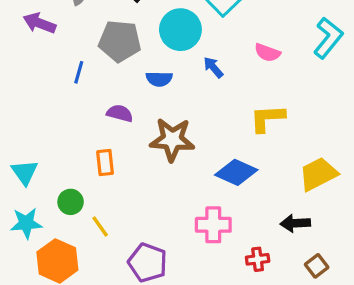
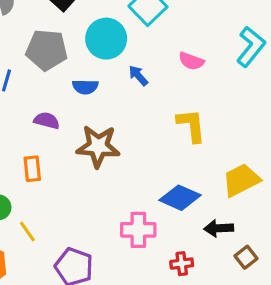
yellow L-shape: (267, 118) -> (191, 125), turned 87
blue diamond: (236, 172) -> (180, 198), moved
brown square: (317, 266) -> (246, 257), moved

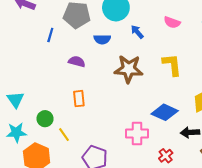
brown star: (98, 146) -> (129, 69), moved
orange rectangle: (32, 169) -> (79, 99), moved
red cross: (182, 264) -> (166, 156), turned -32

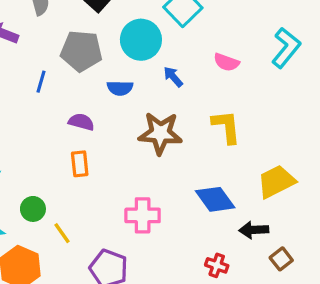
orange rectangle: (79, 99) -> (80, 164), moved
blue diamond: (165, 112) -> (215, 199), turned 30
pink cross: (137, 134) -> (143, 215), moved
red cross: (166, 156) -> (217, 265), turned -32

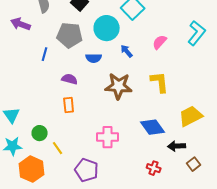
pink semicircle: (226, 62) -> (160, 42), turned 112

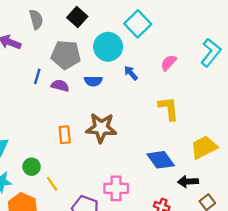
purple semicircle: (70, 79) -> (60, 86), moved
brown star: (119, 86) -> (101, 128), moved
pink cross: (108, 137) -> (116, 188), moved

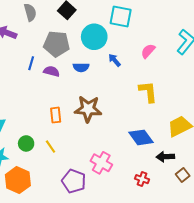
cyan square: (138, 24) -> (121, 16), turned -35
yellow line: (52, 184) -> (50, 147), moved
pink cross: (116, 188) -> (101, 163), turned 30

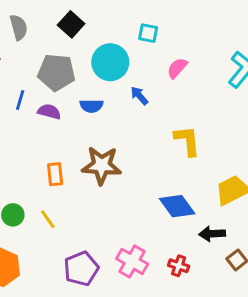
cyan square: (121, 16) -> (148, 33), size x0.6
pink semicircle: (148, 51) -> (177, 68), moved
pink cross: (101, 163) -> (132, 261), moved
purple pentagon: (74, 181) -> (81, 269), turned 30

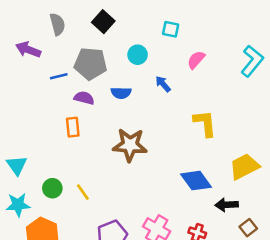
cyan circle: (110, 62) -> (138, 55), size x0.6
blue line: (20, 100) -> (59, 76), moved, turned 60
orange rectangle: (55, 174) -> (73, 127), moved

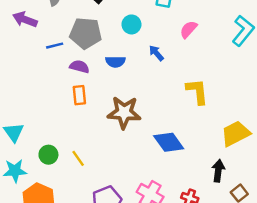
orange rectangle: (73, 127) -> (79, 95), moved
blue diamond: (196, 181) -> (169, 142), moved
black arrow: (227, 205) -> (218, 171), turned 100

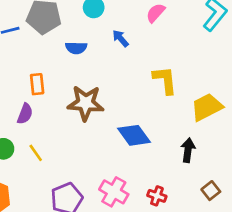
purple semicircle: (79, 67) -> (25, 114), moved, turned 96
yellow trapezoid: (236, 134) -> (207, 107), moved
black arrow: (218, 171) -> (188, 150), moved

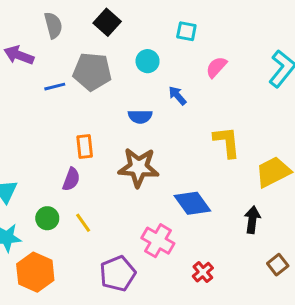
blue semicircle: (76, 48) -> (140, 117), moved
pink cross: (114, 192) -> (158, 241), moved
red cross: (157, 196) -> (203, 272), moved, turned 30

